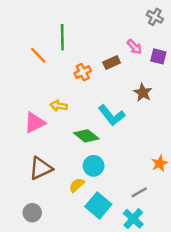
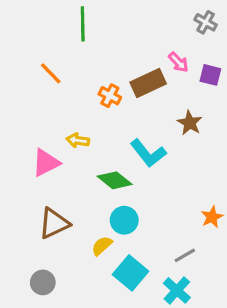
green line: (62, 37) -> (83, 24), moved
brown rectangle: (112, 62) -> (148, 83), size x1.5
orange cross: (83, 72) -> (110, 96), turned -35

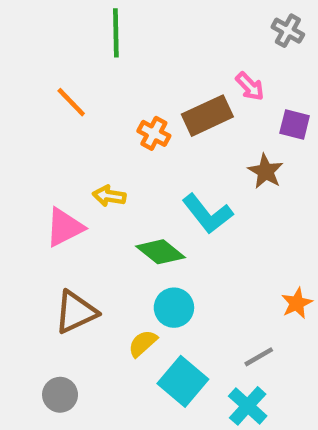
purple square: (210, 75) -> (295, 124), moved

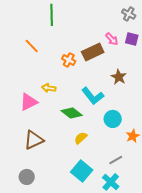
purple square: (295, 124) -> (132, 39), moved
cyan circle: (174, 308) -> (113, 119), moved
yellow semicircle: (143, 343) -> (81, 138), moved

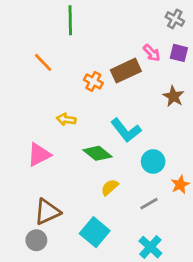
brown star: (119, 77) -> (173, 96), moved
pink triangle: (29, 102) -> (39, 155), moved
brown triangle: (34, 140) -> (47, 212), moved
gray line: (116, 160) -> (149, 204), moved
cyan square: (82, 171) -> (95, 232), moved

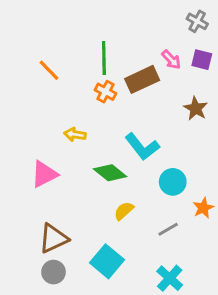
green line: (70, 20) -> (104, 58), moved
gray circle: (36, 240) -> (53, 272), moved

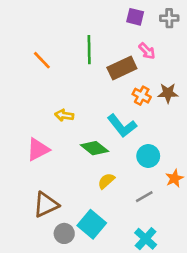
gray cross: (197, 21) -> (169, 18), turned -30
purple square: (202, 60) -> (135, 17), moved
orange cross: (105, 92) -> (142, 96), moved
brown star: (196, 108) -> (168, 93), turned -30
gray circle: (53, 272) -> (64, 233), moved

